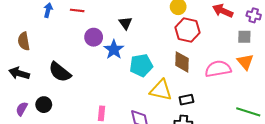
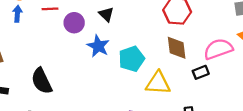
purple circle: (94, 37) -> (74, 23), moved
black semicircle: (60, 72) -> (42, 81), turned 35
black rectangle: (186, 100) -> (201, 72), moved

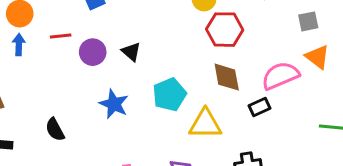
black triangle: (106, 14) -> (131, 52), moved
blue star: (98, 46) -> (114, 104), moved
black semicircle: (42, 81) -> (55, 130), size x0.7

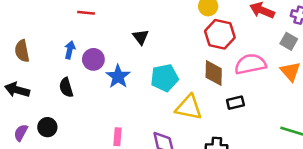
gray square: (308, 21) -> (289, 41), turned 30
blue arrow: (19, 45) -> (70, 50), moved
purple circle: (93, 52) -> (93, 59), moved
pink semicircle: (280, 76) -> (250, 64), moved

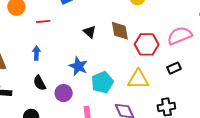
red hexagon: (220, 34) -> (147, 44), moved
purple circle: (93, 59) -> (64, 93), moved
brown diamond: (214, 73) -> (120, 31), moved
cyan pentagon: (164, 78) -> (102, 82), moved

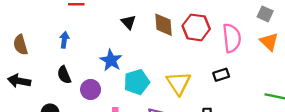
pink semicircle: (180, 36) -> (232, 38), turned 100
red hexagon: (147, 44) -> (196, 27), moved
yellow triangle: (138, 79) -> (179, 83), turned 50

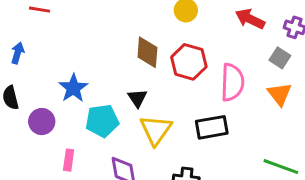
black triangle: (128, 22) -> (137, 98), moved
black rectangle: (221, 75) -> (212, 127), size x1.5

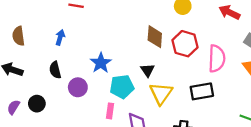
pink rectangle: (69, 160) -> (110, 111), moved

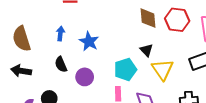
brown semicircle: (18, 36) -> (22, 39), size x1.4
blue star: (101, 63) -> (89, 41), moved

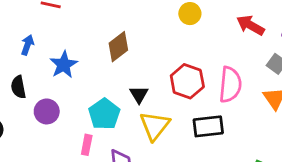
brown diamond: (148, 18) -> (118, 47), moved, turned 45
red hexagon: (177, 20) -> (187, 81), moved
cyan pentagon: (125, 69) -> (104, 114), turned -30

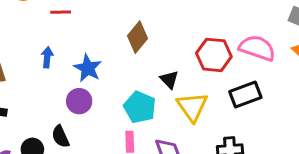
pink semicircle: (230, 85) -> (257, 48), turned -63
black semicircle: (18, 87) -> (60, 136), moved
purple circle: (47, 111) -> (79, 101), moved

